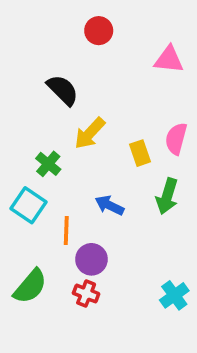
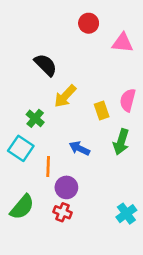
red circle: (99, 31) -> (89, 23), moved

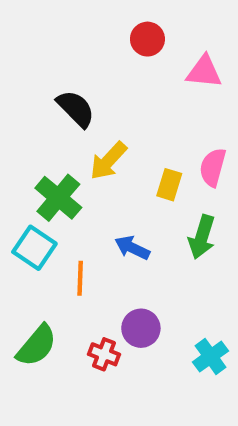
yellow rectangle: (102, 111) -> (169, 185), turned 36
green cross: (35, 118) -> (58, 198), size x1.5
purple circle: (66, 187) -> (141, 328), moved

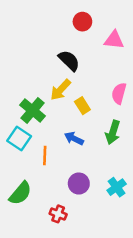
black semicircle: (76, 109) -> (69, 61), moved
yellow rectangle: (169, 185) -> (82, 106), moved, turned -49
red cross: (104, 354) -> (58, 214), moved
cyan cross: (211, 356) -> (117, 187), moved

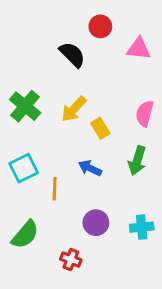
black semicircle: (69, 61) -> (72, 54), moved
green cross: (33, 110) -> (25, 106), moved
cyan square: (19, 138) -> (24, 168), turned 30
cyan cross: (117, 187) -> (142, 227), turned 30

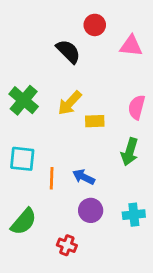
yellow rectangle: (100, 128) -> (95, 121), turned -60
cyan square: (24, 168) -> (22, 159), turned 32
blue arrow: (90, 168) -> (84, 177), moved

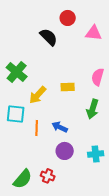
yellow arrow: (70, 103) -> (38, 95), moved
green semicircle: (24, 222) -> (23, 179), moved

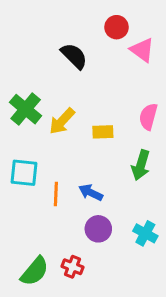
red circle: (68, 18) -> (117, 27), moved
pink triangle: (94, 33) -> (142, 50), turned 30
yellow arrow: (38, 95) -> (62, 121), moved
cyan cross: (96, 154) -> (145, 233), turned 35

